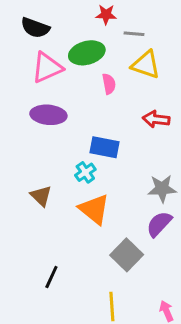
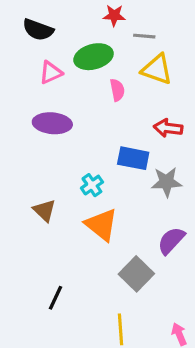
pink triangle: (47, 68) -> (51, 73), size x0.7
blue rectangle: (105, 147) -> (133, 158), moved
gray star: (162, 189) -> (166, 182), moved

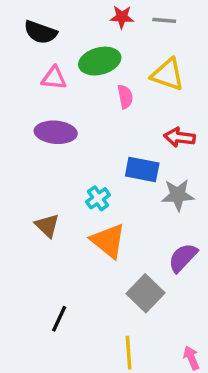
gray line: (144, 36) -> (164, 20), moved
pink triangle: (51, 73) -> (54, 78), turned 30

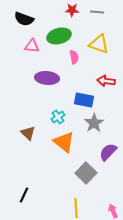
purple ellipse: (56, 132) -> (47, 78), moved
gray star: (178, 195) -> (94, 123), moved, turned -30
black line: (59, 319) -> (24, 195), moved

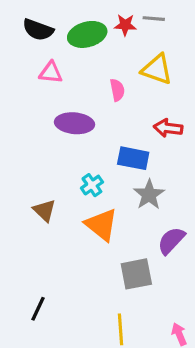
red star: (72, 10) -> (125, 25), moved
green ellipse: (59, 36) -> (87, 34), moved
gray square: (86, 173) -> (136, 274), turned 35

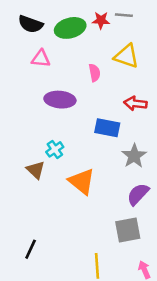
cyan cross: (92, 185) -> (55, 149), moved
gray star: (149, 195) -> (134, 156), moved
gray square: (136, 274) -> (128, 230), moved

